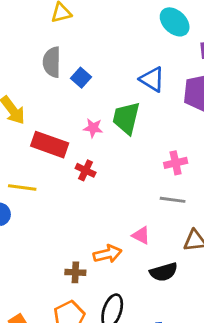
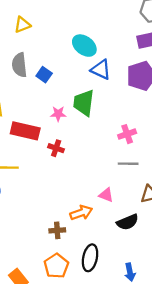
cyan ellipse: (175, 22) -> (84, 46), moved

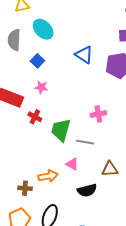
cyan ellipse: (84, 46) -> (43, 29), moved
blue square: (44, 75) -> (37, 61), moved
green trapezoid: (84, 103) -> (61, 130), moved
gray line: (128, 164) -> (85, 142), moved

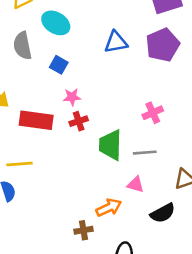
blue triangle: (84, 55) -> (116, 42), turned -30
red cross: (35, 117) -> (79, 121), moved, turned -32

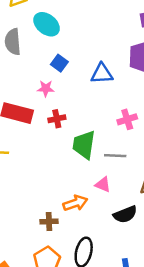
blue triangle: (116, 42) -> (102, 74), moved
blue square: (59, 65) -> (59, 63), moved
pink star: (72, 97) -> (46, 88), moved

